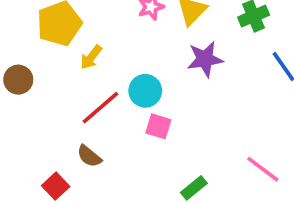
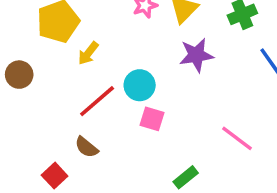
pink line: (263, 169) -> (237, 138), moved

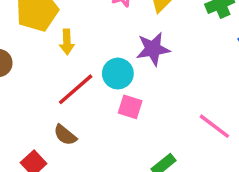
yellow arrow: (88, 53) -> (67, 42), turned -40
purple star: (196, 55) -> (153, 49), moved

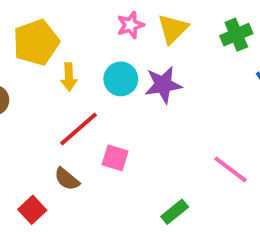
cyan circle: (118, 74) -> (121, 79), moved
pink square: (130, 107) -> (115, 158), moved

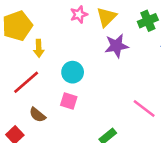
cyan circle: (121, 79) -> (73, 72), moved
purple star: (163, 85) -> (116, 46), moved
red line: (78, 129) -> (26, 82), moved

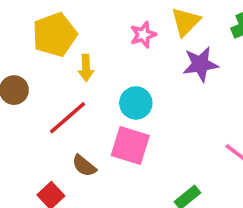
pink star: (79, 14) -> (143, 35), moved
pink square: (69, 101) -> (130, 145), size x1.5

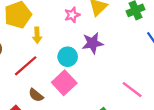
purple star: (200, 64) -> (93, 43), moved
pink square: (130, 145) -> (64, 83), turned 30

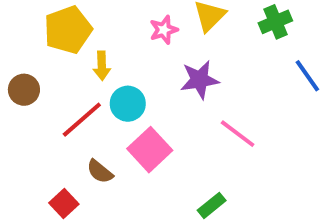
cyan circle: (68, 57) -> (128, 104), moved
pink line: (132, 90) -> (238, 134), moved

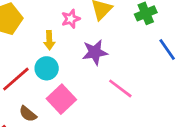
yellow arrow: (102, 66) -> (49, 40), moved

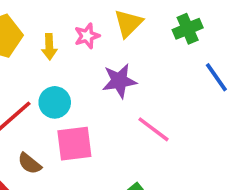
yellow arrow: (49, 40) -> (49, 47), moved
pink square: (61, 99) -> (74, 144), turned 36

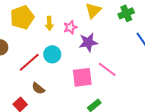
pink star: (87, 36) -> (70, 27), moved
pink square: (74, 144) -> (82, 77), moved

